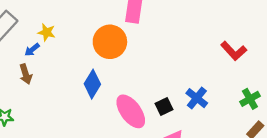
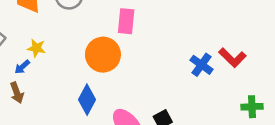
blue cross: (197, 98) -> (202, 65), moved
green cross: (250, 99) -> (252, 107), turned 30

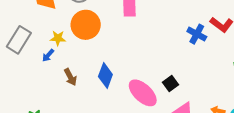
orange circle: (103, 55) -> (86, 25), moved
brown arrow: (17, 93) -> (70, 77), moved

